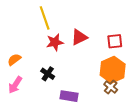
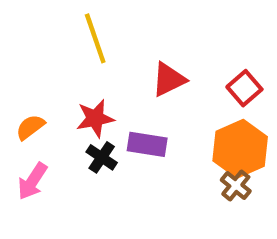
red square: (115, 41) -> (244, 88), turned -35
red star: (55, 42) -> (95, 118), moved
purple rectangle: (69, 96) -> (147, 144), moved

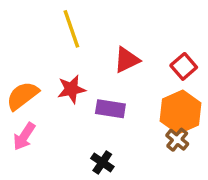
orange semicircle: (30, 127) -> (23, 96), size x1.5
black cross: (102, 157) -> (102, 162), moved

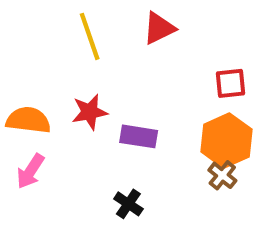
red triangle: (127, 60) -> (159, 28), moved
red square: (184, 66) -> (231, 83), turned 35
orange semicircle: (23, 96) -> (28, 120), turned 44

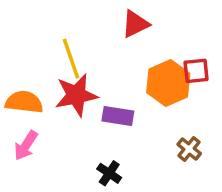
yellow line: (90, 36) -> (71, 59), moved
red star: (90, 112) -> (76, 95), size x1.4
orange hexagon: (226, 141) -> (168, 83), moved

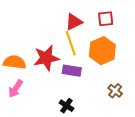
red triangle: (135, 24) -> (74, 22), moved
yellow line: (71, 59) -> (71, 43), moved
red square: (196, 71) -> (106, 19), moved

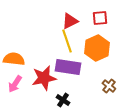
red star: (46, 58) -> (44, 78), moved
purple rectangle: (72, 71) -> (68, 67), size x1.4

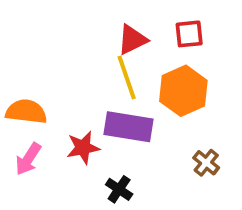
red star: (44, 78) -> (83, 148), size x0.7

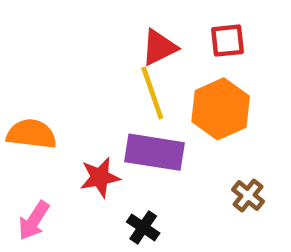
pink arrow: (28, 159) -> (34, 221), moved

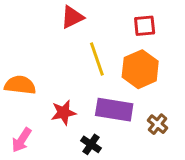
red triangle: (159, 47) -> (72, 17), moved
purple rectangle: (155, 152) -> (114, 110), moved

